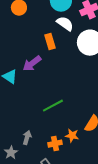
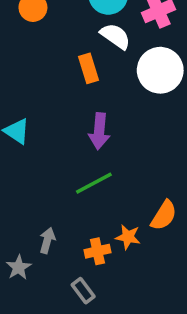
purple arrow: (32, 64) -> (99, 131), moved, turned -48

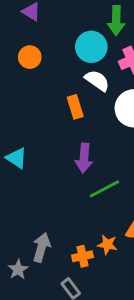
green line: (94, 183) -> (104, 189), moved
gray arrow: (47, 240) -> (41, 247), size x1.4

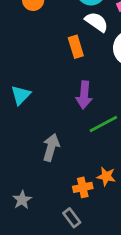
cyan triangle: (17, 158) -> (21, 95), turned 40
gray arrow: (41, 247) -> (51, 147), moved

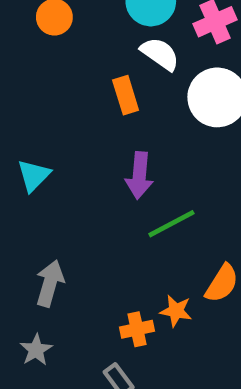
gray arrow: (51, 147) -> (50, 283), moved

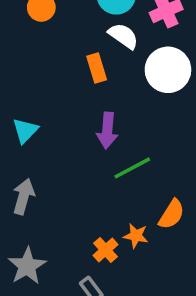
gray arrow: (50, 283) -> (23, 196), moved
orange cross: (137, 329) -> (106, 250), turned -30
gray star: (36, 350) -> (27, 266), size x1.5

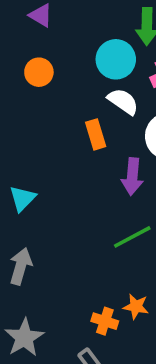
purple arrow: (107, 130) -> (132, 177), moved
orange cross: (106, 250) -> (105, 321), turned -30

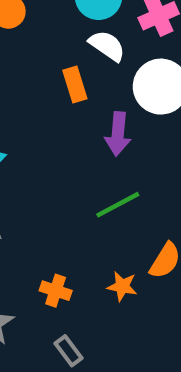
orange cross: (105, 321) -> (56, 291), moved

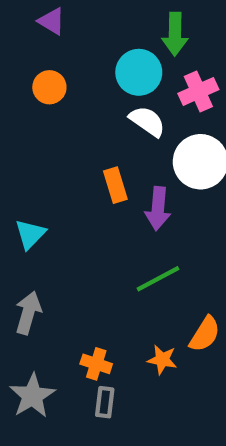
orange rectangle: (75, 84) -> (115, 185), moved
gray rectangle: (68, 351) -> (105, 402), moved, turned 44

